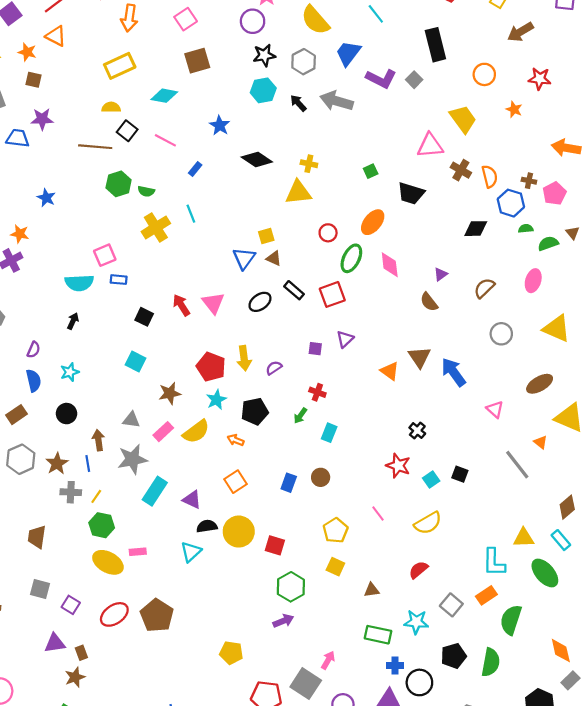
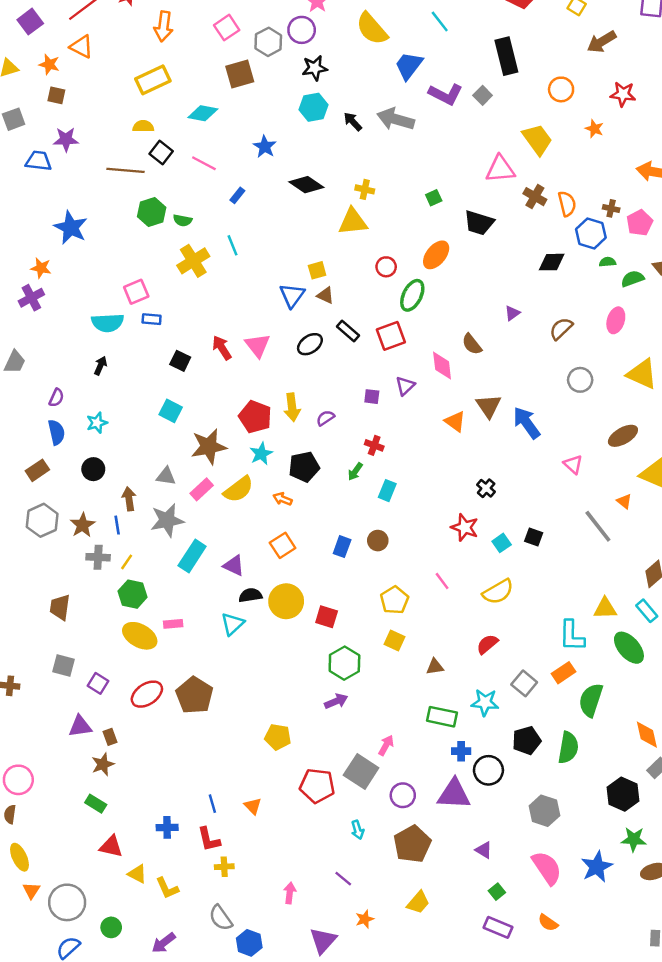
gray hexagon: (304, 62) -> (268, 42), moved
blue star: (46, 198) -> (71, 228), size x1.6
pink diamond: (390, 265) -> (442, 366), moved
brown semicircle: (429, 302) -> (472, 344), moved
brown star: (170, 393) -> (209, 447), size x1.4

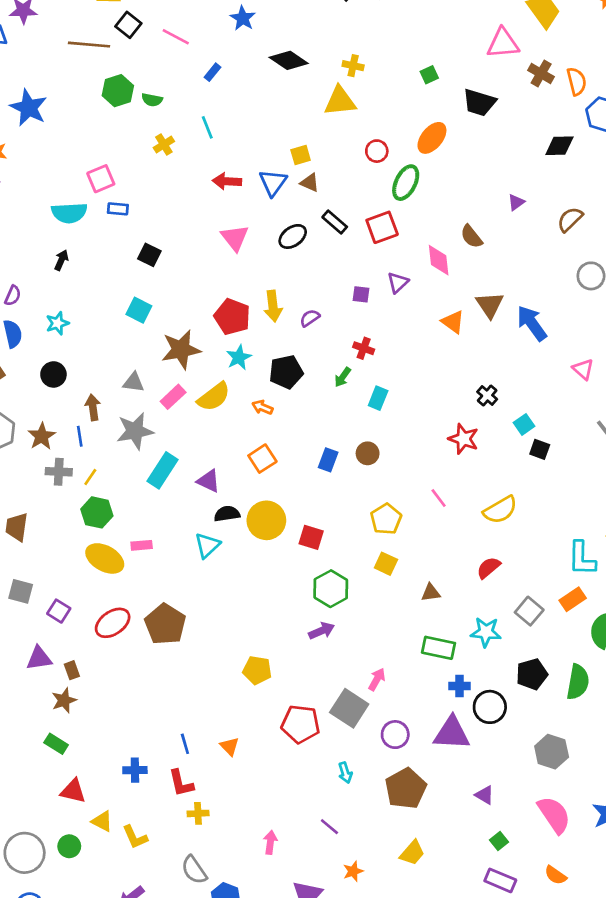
yellow cross: (193, 261) -> (164, 144), size x0.6
red arrow: (222, 348) -> (227, 181), moved, turned -55
cyan square: (502, 543) -> (524, 424), moved
green circle: (111, 927) -> (69, 846), moved

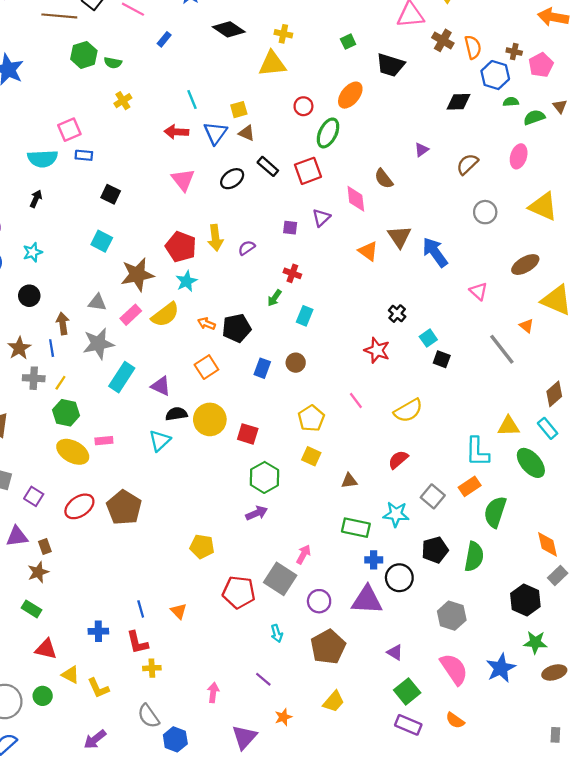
cyan line: (207, 127) -> (192, 100), moved
black pentagon: (286, 372) -> (237, 328), moved
green square: (499, 841) -> (407, 691), size x1.6

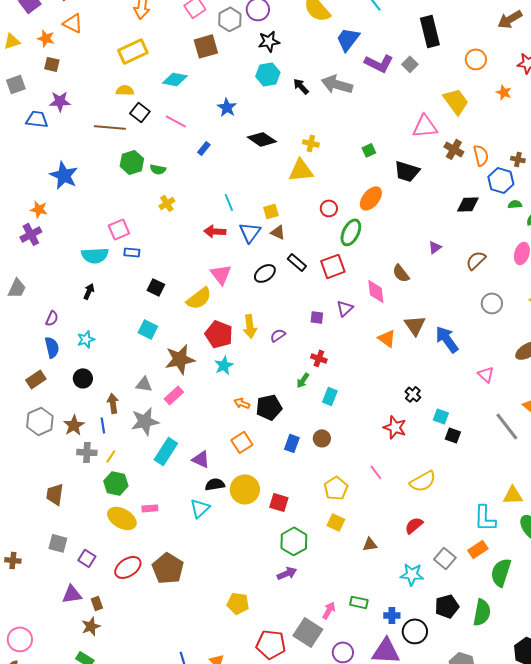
yellow semicircle: (165, 315) -> (199, 298), moved
cyan square: (428, 338) -> (441, 416), turned -35
green rectangle: (356, 528) -> (359, 602), moved, size x0.7

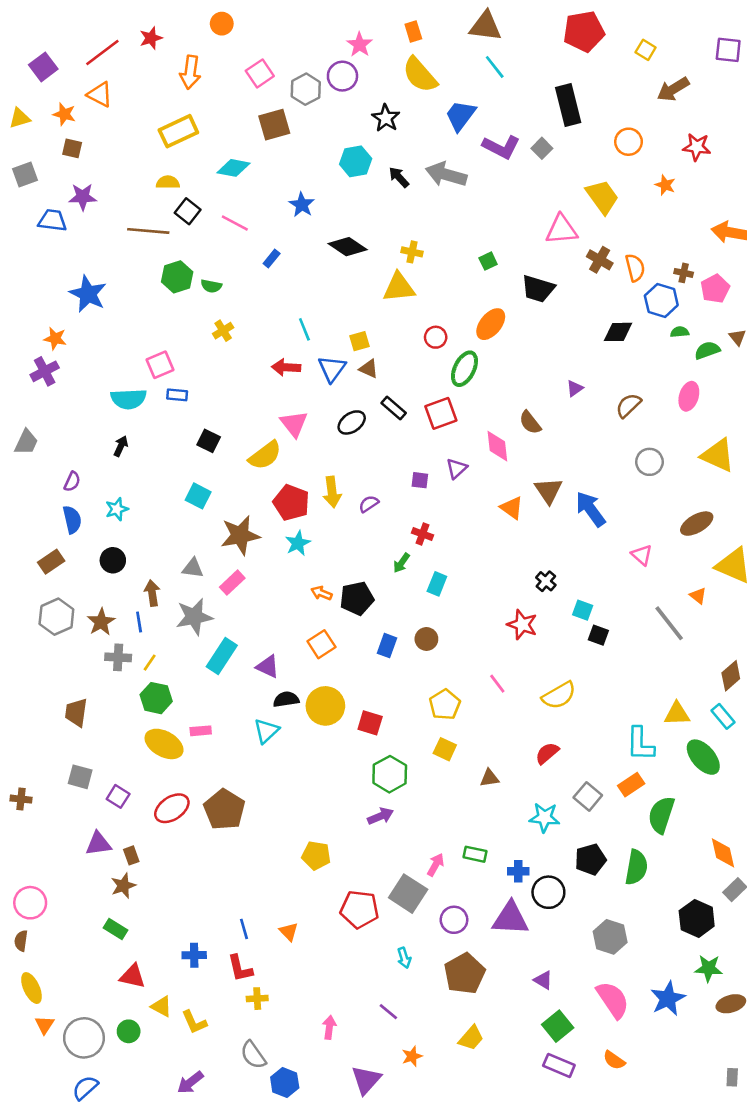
black star: (269, 41) -> (386, 118), moved, turned -30

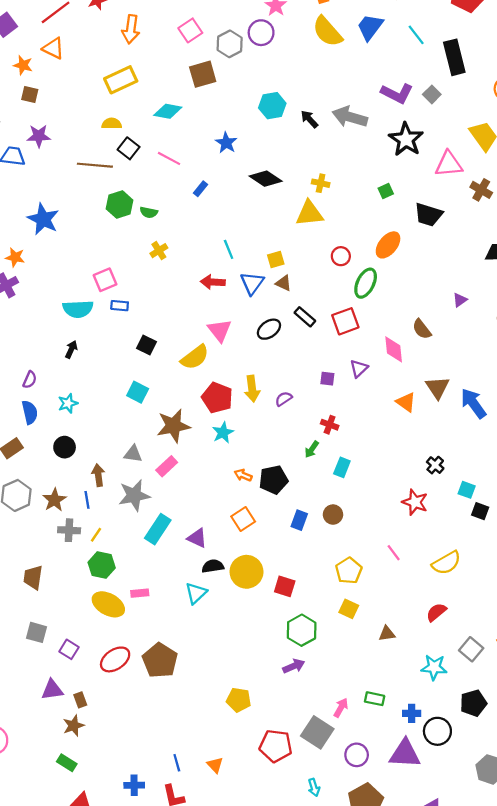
cyan line: (495, 67) -> (416, 35), moved
blue trapezoid: (461, 115) -> (370, 27), moved
black star: (386, 118) -> (406, 139), moved, size x1.4

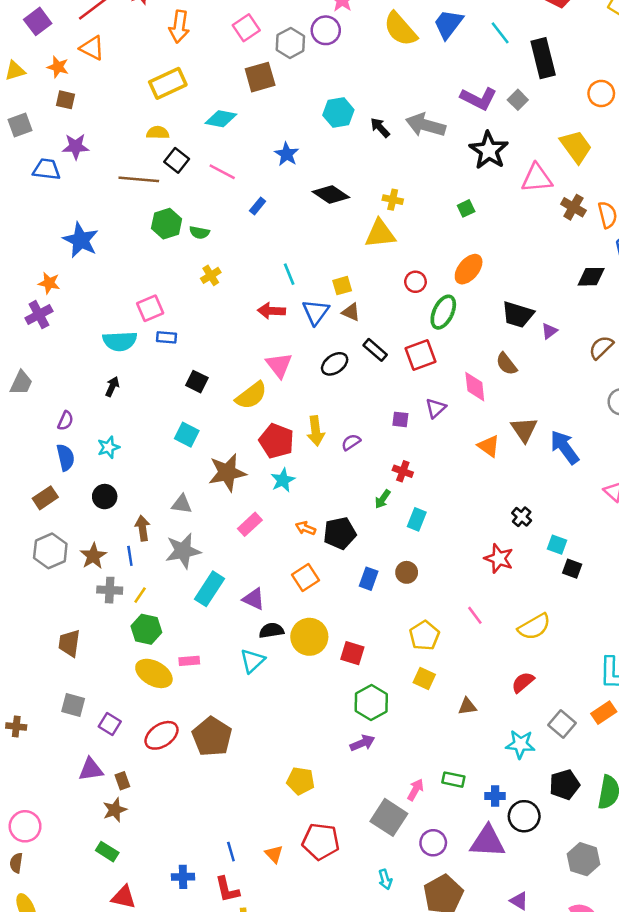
black trapezoid: (428, 215) -> (518, 315), moved
pink rectangle: (167, 466) -> (250, 524), moved
red pentagon: (276, 746) -> (321, 841), moved

